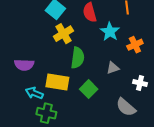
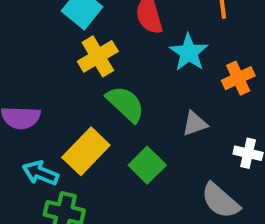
green semicircle: (78, 58) -> (126, 104), turned -55
yellow rectangle: (57, 82) -> (86, 151), turned -55

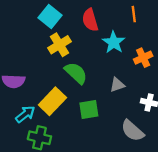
green square: (147, 165) -> (89, 109), turned 36
cyan arrow: (40, 173) -> (25, 114), turned 120

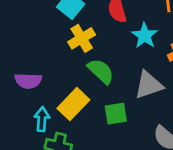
gray triangle: (117, 85) -> (149, 85), size x1.6
cyan arrow: (25, 114) -> (42, 119), turned -48

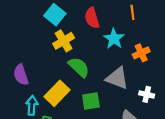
purple semicircle: (28, 81) -> (21, 75), turned 70
gray triangle: (149, 85) -> (117, 78), turned 40

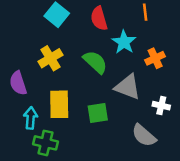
yellow cross: (64, 41) -> (50, 58), moved
green semicircle: (79, 67) -> (95, 62), moved
yellow rectangle: (57, 93) -> (59, 104), turned -45

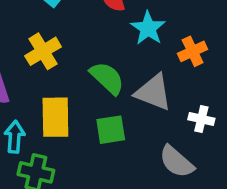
green semicircle: (95, 62) -> (107, 78), moved

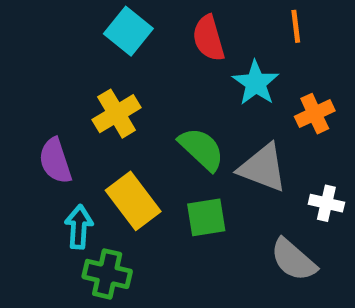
yellow rectangle: (55, 117) -> (133, 201), turned -36

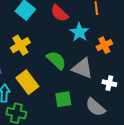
red semicircle: (209, 38) -> (59, 13), turned -30
green square: (206, 217) -> (63, 99), moved

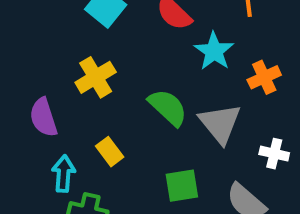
gray triangle: (82, 68) -> (220, 123), turned 30
yellow rectangle: (27, 82) -> (110, 152), size x0.6

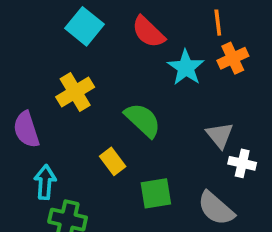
orange cross: (264, 77) -> (233, 58), moved
gray triangle: (220, 123) -> (220, 135), moved, size x0.7
yellow rectangle: (110, 152) -> (113, 161), moved

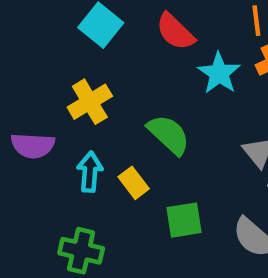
purple semicircle: (26, 130) -> (33, 146), turned -69
cyan arrow: (45, 182) -> (90, 172), moved

